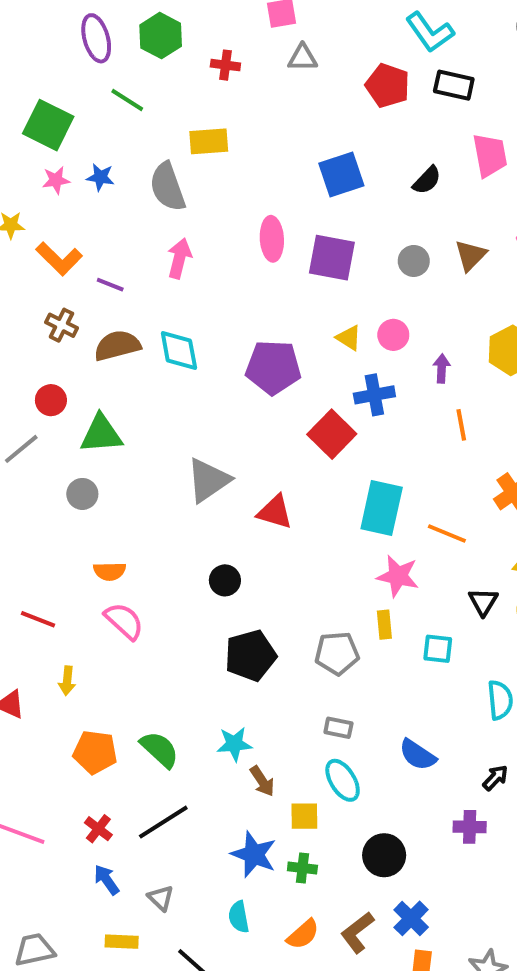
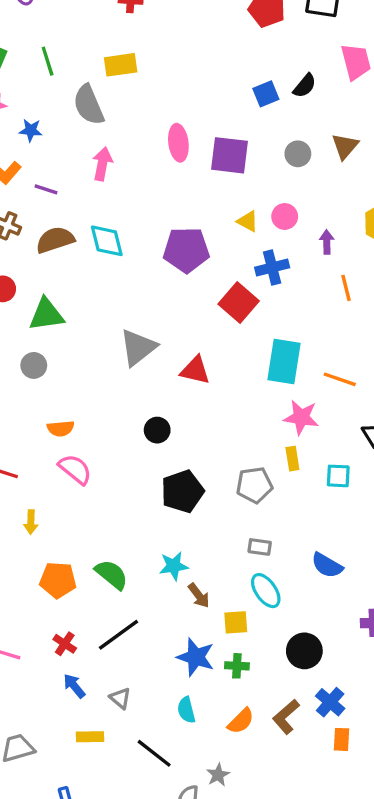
green line: (127, 100) -> (48, 61), moved, turned 44
blue square: (341, 175) -> (266, 94), moved, size x0.7
blue star: (100, 177) -> (31, 130), moved

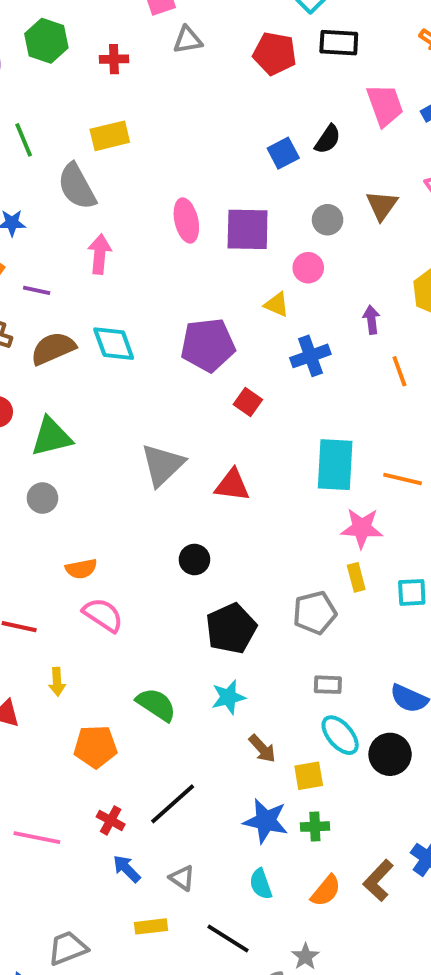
pink circle: (285, 216) -> (308, 268), moved
red square: (239, 303) -> (248, 402), moved, size x0.6
cyan star: (174, 566) -> (228, 697), moved
green semicircle: (112, 574) -> (156, 705), moved
black circle: (304, 651) -> (390, 754), moved

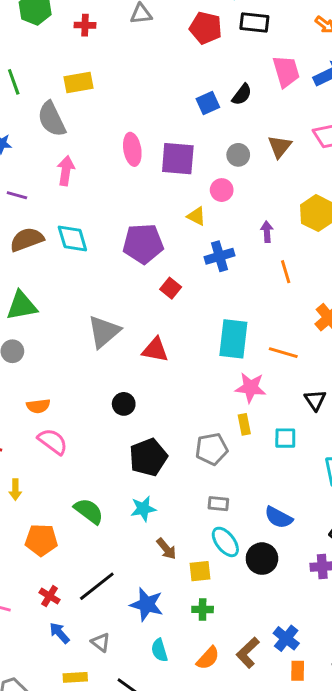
blue star: (266, 821) -> (147, 604), moved

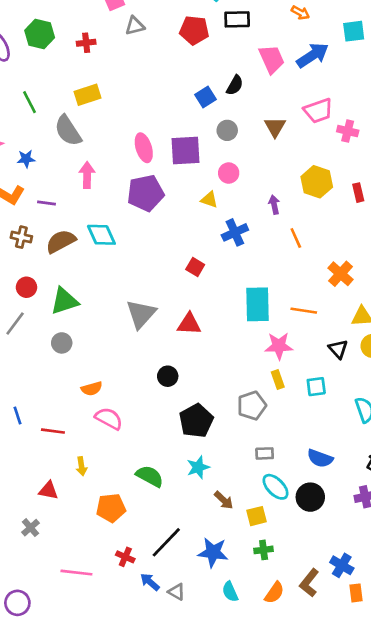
gray circle: (238, 155) -> (227, 130), moved
purple pentagon: (143, 244) -> (146, 193), moved
blue arrow: (59, 633) -> (150, 582), moved

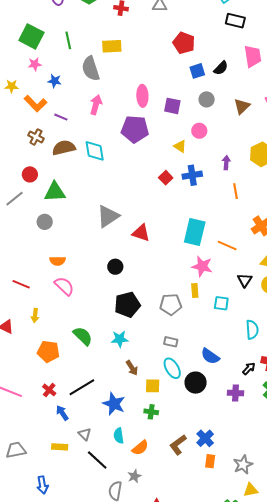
red pentagon: (194, 30) -> (184, 43), moved
purple square: (186, 150) -> (172, 106), size x0.7
red square: (195, 267) -> (166, 178), moved
gray triangle: (177, 592) -> (85, 434), moved
orange semicircle: (274, 593) -> (140, 448), moved

